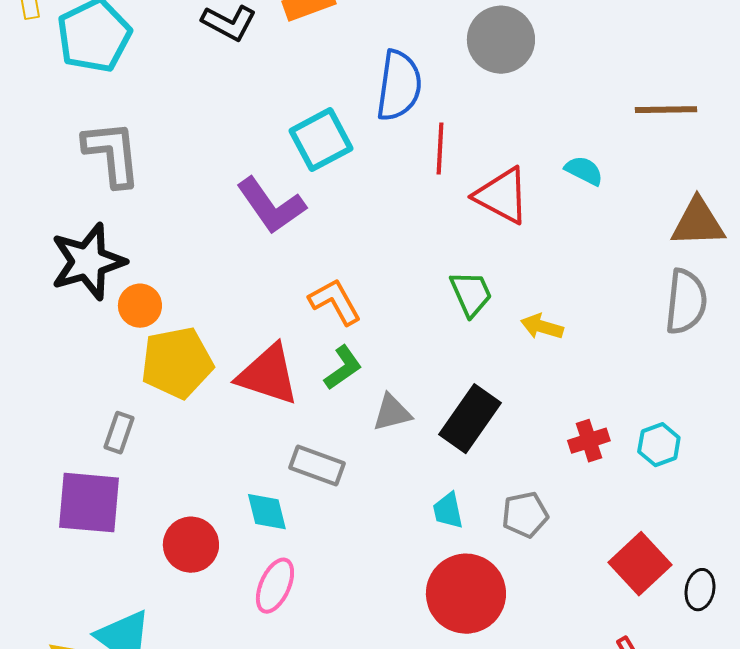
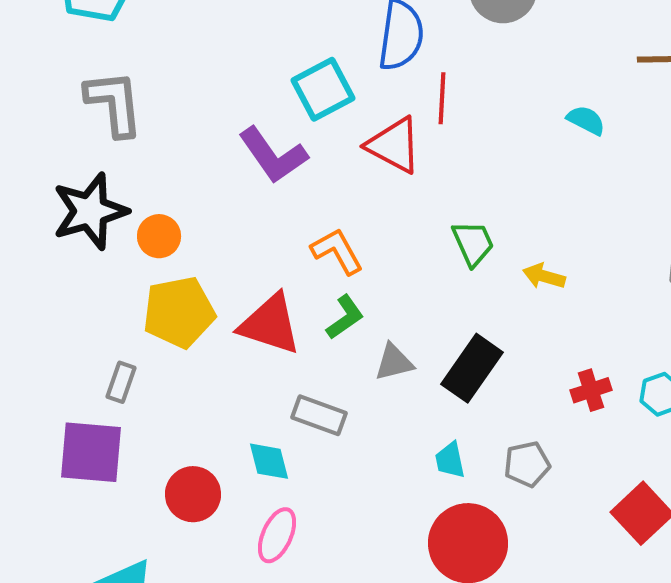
red triangle: (502, 196) -> (394, 145), moved
orange circle: (140, 306) -> (159, 236), moved

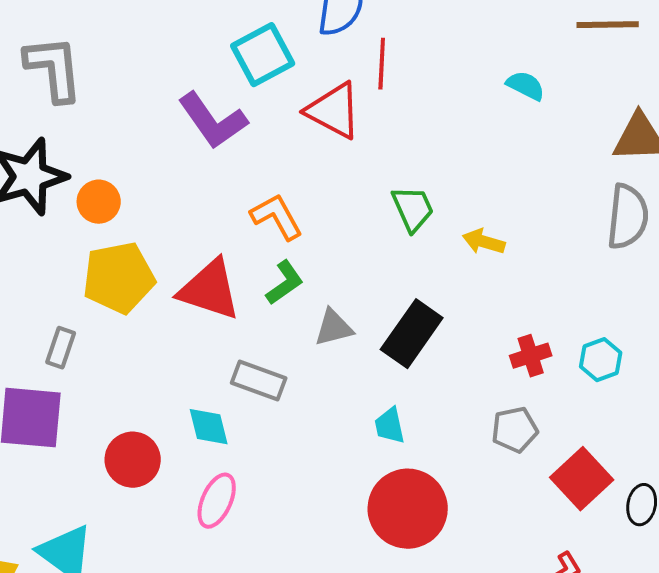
gray pentagon: (527, 464) -> (515, 430), moved

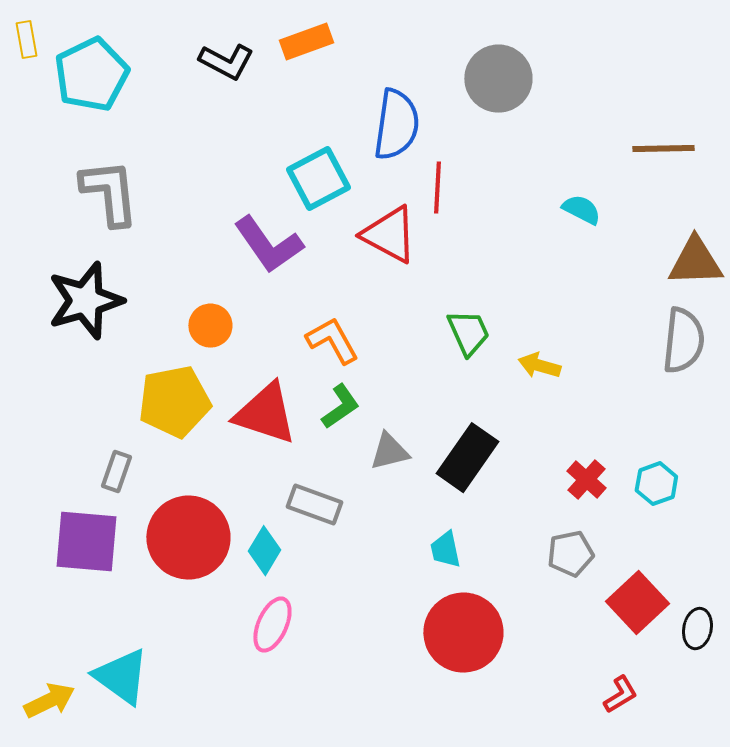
orange circle: (99, 202) -> (210, 326), moved
red cross: (531, 356) -> (586, 480), turned -30
cyan diamond: (209, 427) -> (264, 551), turned 45
red circle: (133, 460) -> (188, 538), moved, size x1.5

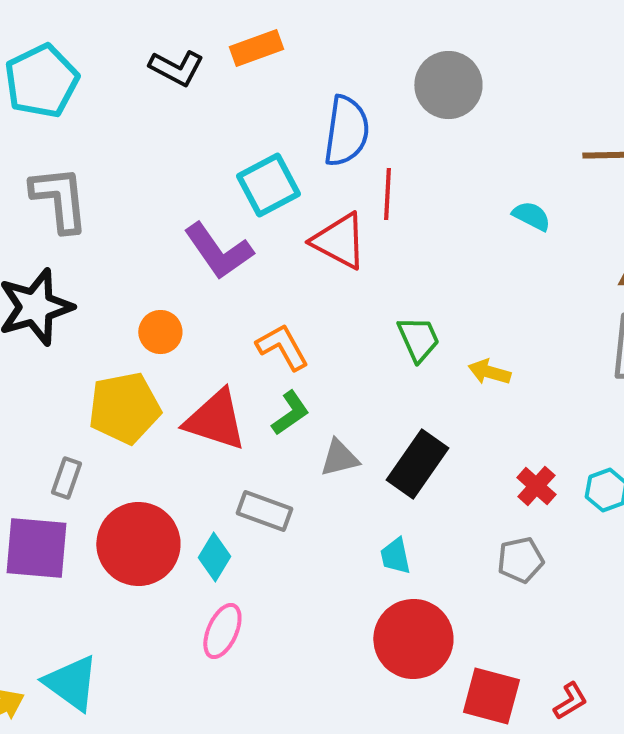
red square: (637, 603) -> (491, 696), moved, turned -32

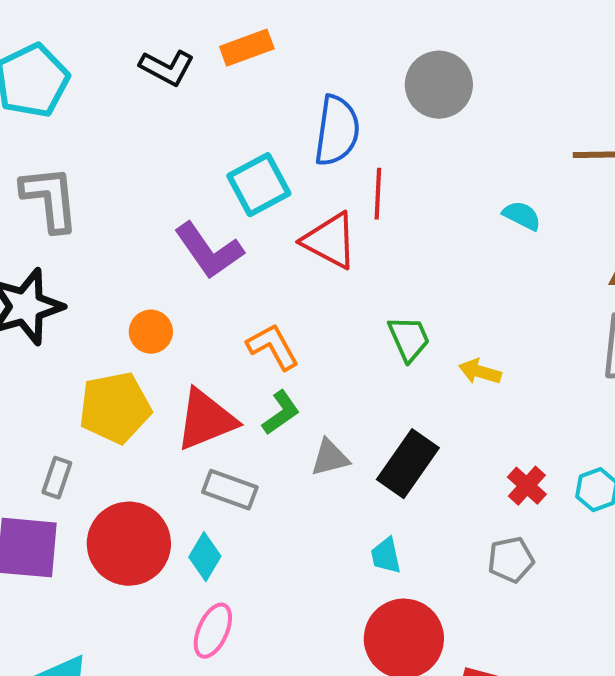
red triangle: (215, 420) -> (206, 420), turned -40
gray rectangle: (264, 511) -> (230, 490), moved

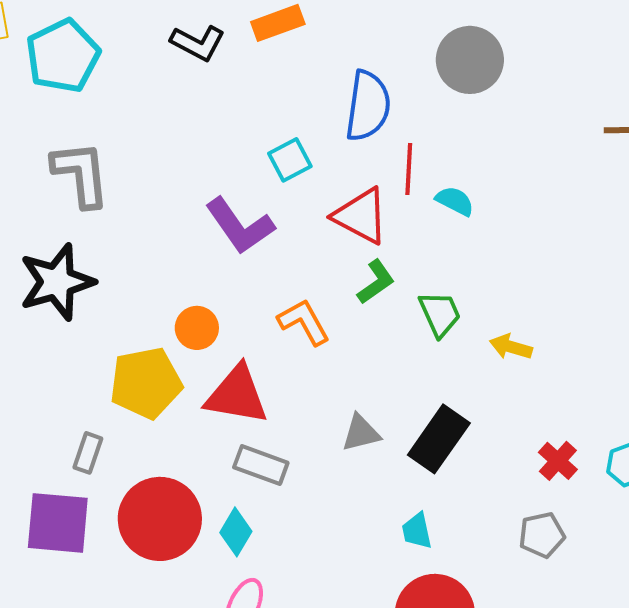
cyan square: (259, 185) -> (290, 160), size x0.7
cyan semicircle: (522, 216) -> (455, 201), moved
orange circle: (151, 332) -> (197, 328), moved
green L-shape: (281, 413) -> (376, 282), moved
red triangle: (206, 420) -> (237, 395), turned 32

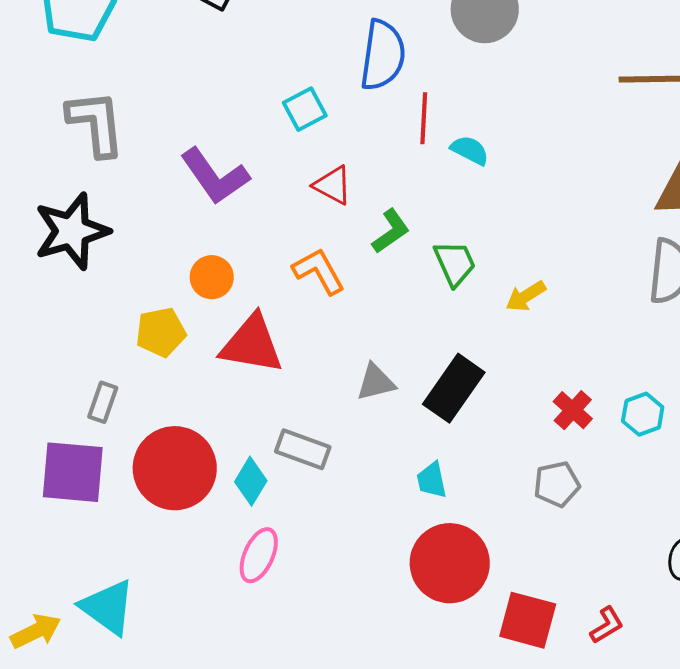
red triangle: (361, 216) -> (333, 185), moved, size x0.7
purple L-shape: (240, 226) -> (215, 176), moved
yellow arrow: (511, 347) -> (526, 296), turned -48
yellow pentagon: (146, 383) -> (161, 332), size x0.7
gray rectangle: (261, 465) -> (303, 449), moved

